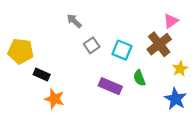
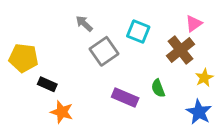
gray square: (92, 45) -> (104, 51), size x1.5
cyan square: (122, 50) -> (138, 32), moved

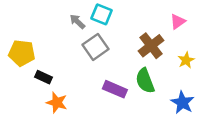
cyan square: (138, 32) -> (102, 14), moved
brown cross: (181, 50) -> (151, 46), moved
yellow star: (204, 78) -> (186, 60), moved
green semicircle: (158, 88) -> (145, 81), size x1.5

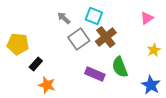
cyan square: (102, 14) -> (94, 16), moved
brown cross: (151, 46) -> (106, 37), moved
black rectangle: (44, 77) -> (36, 64), turned -72

